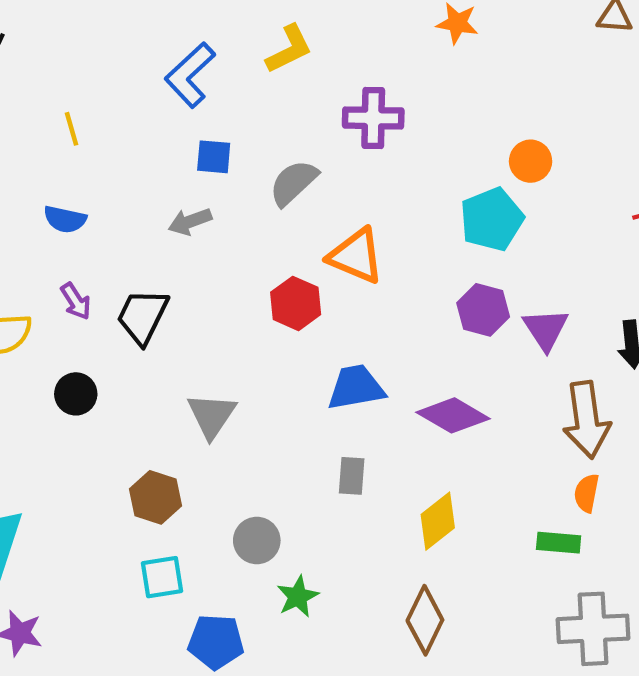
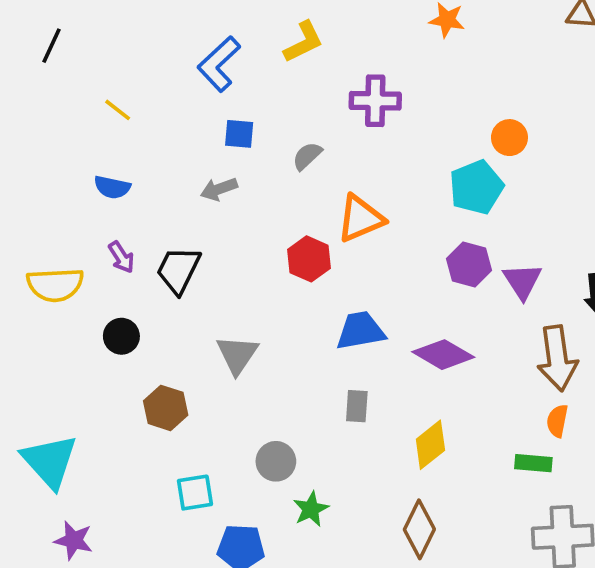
yellow line: (71, 129) -> (118, 110), turned -36
gray semicircle: (293, 183) -> (307, 156), size x0.7
orange triangle: (356, 256) -> (360, 219), turned -46
brown hexagon: (156, 497) -> (166, 408), moved

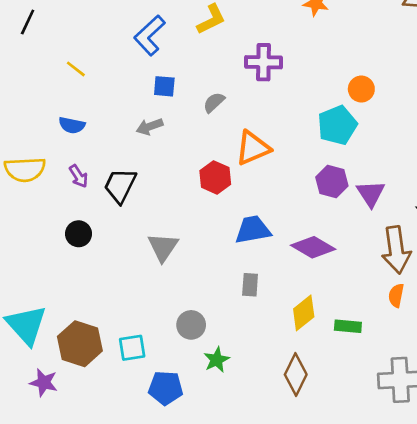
yellow semicircle: (55, 285) -> (25, 169), moved
brown hexagon: (166, 408) -> (80, 344), moved, size x1.4
green rectangle: (533, 463) -> (348, 326), moved

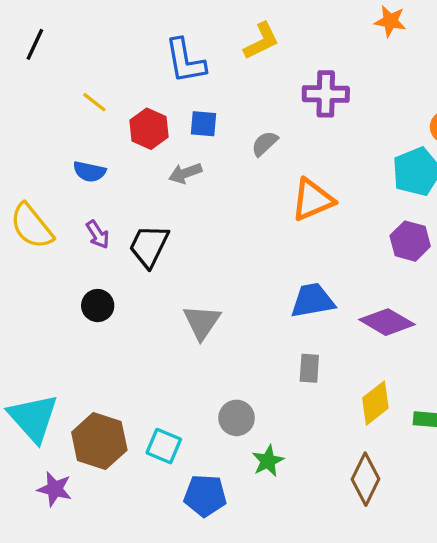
blue L-shape: (150, 35) -> (185, 61), turned -57
yellow semicircle: (25, 169) -> (32, 226), turned 54
red hexagon: (215, 177) -> (149, 129), moved
cyan square: (132, 348) -> (164, 446), turned 32

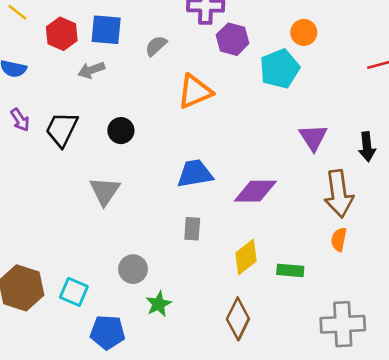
blue square: (203, 124) -> (106, 30), size x1.4
purple hexagon: (410, 241) -> (233, 39), moved
black circle: (98, 306) -> (121, 131), moved
purple diamond: (387, 322) -> (255, 191), turned -30

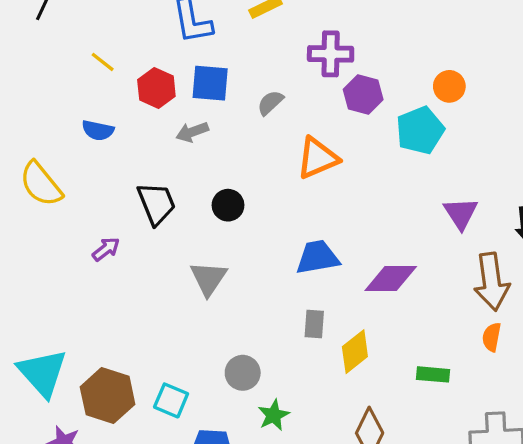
purple arrow: (20, 120) -> (106, 249), moved, turned -95
black trapezoid: (62, 129) -> (156, 204), turned 132
yellow diamond: (246, 257) -> (355, 352), moved

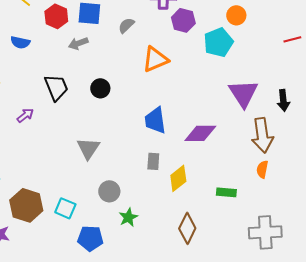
purple triangle: (461, 213) -> (243, 93), size x1.4
blue trapezoid: (318, 257) -> (155, 120), turned -88
gray triangle: (208, 278) -> (88, 148), moved

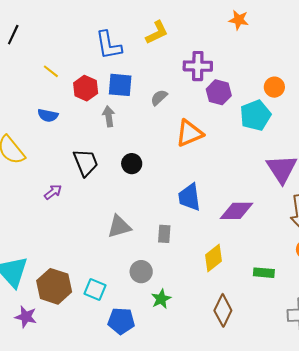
gray arrow: (78, 43) -> (109, 116), turned 102
gray triangle: (88, 148) -> (119, 227), turned 40
gray rectangle: (153, 161) -> (164, 234), moved

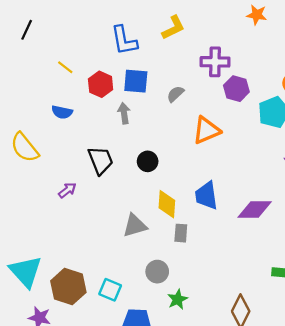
yellow diamond: (214, 258) -> (167, 204), moved, turned -48

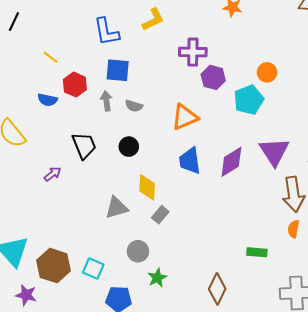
red hexagon: (101, 84) -> (75, 85), moved
gray semicircle: (175, 94) -> (134, 106), moved, turned -120
blue trapezoid: (206, 196) -> (190, 161), moved
purple diamond: (255, 210) -> (231, 162), moved, turned -32
gray rectangle: (181, 233) -> (160, 215), turned 36

